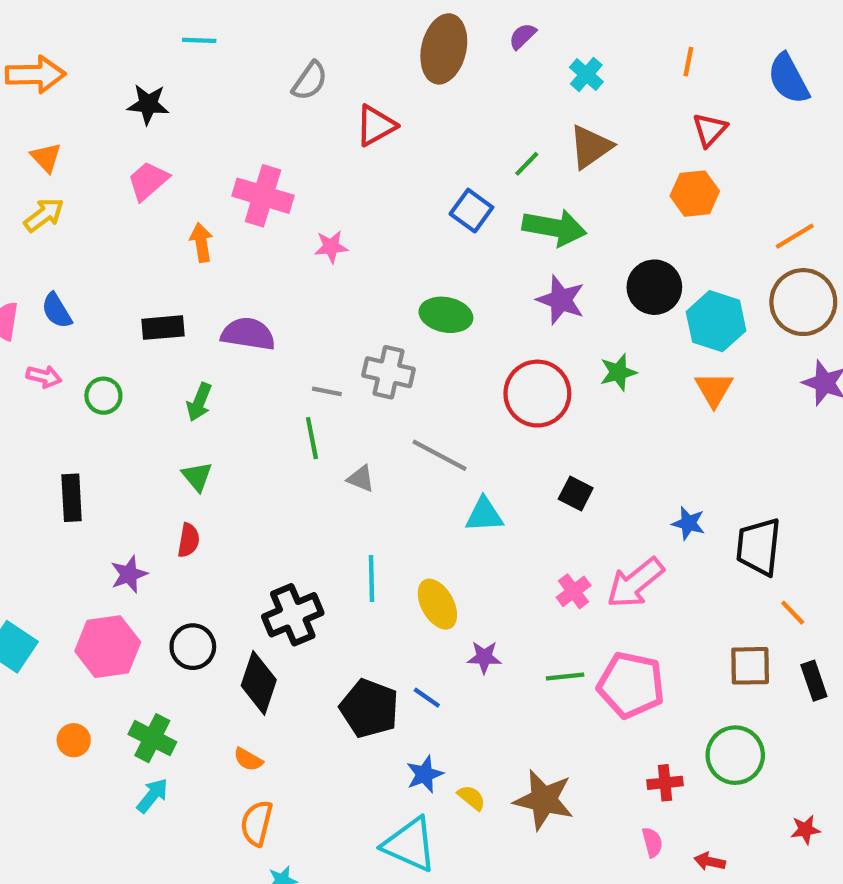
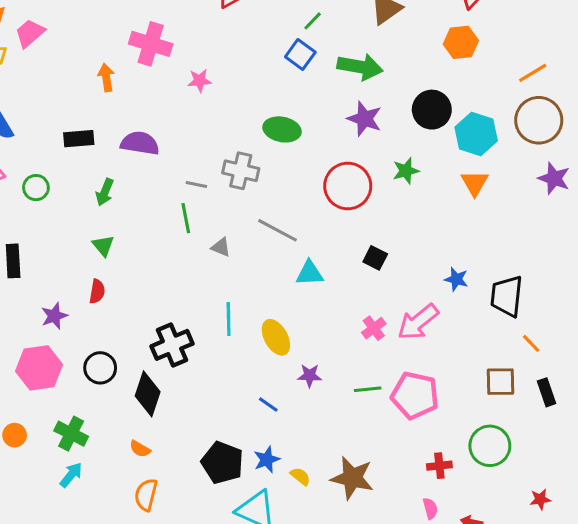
green line: (527, 164) -> (313, 21), moved
pink trapezoid: (148, 181) -> (30, 33), moved
black pentagon: (369, 708) -> (222, 463), moved

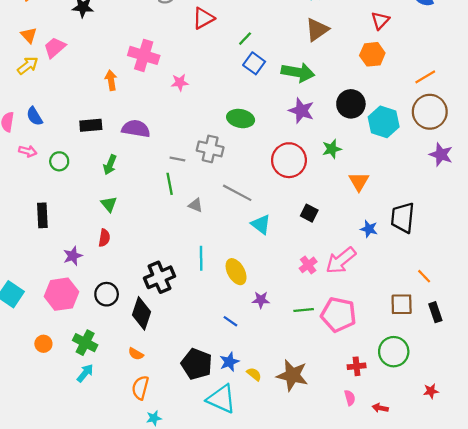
green line: (313, 21) -> (245, 39), moved
orange triangle: (475, 183) -> (359, 182), moved
cyan triangle: (310, 273) -> (261, 224), turned 40
black trapezoid: (507, 296) -> (403, 218), moved

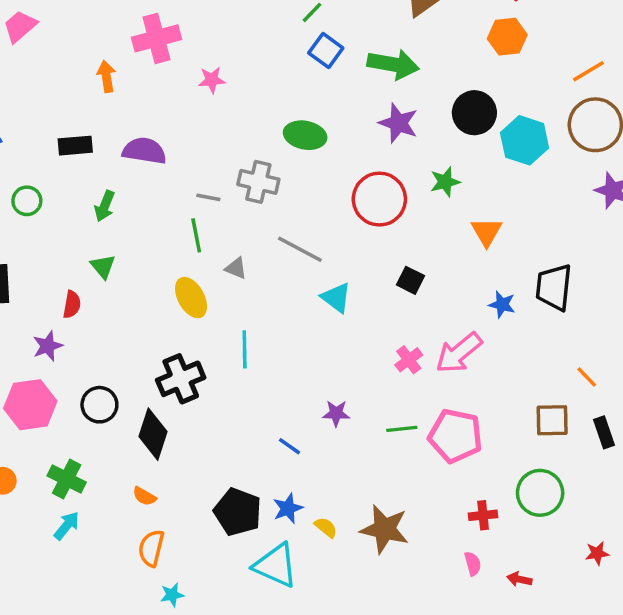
pink cross: (144, 55) -> (156, 38), turned -32
red semicircle: (104, 238) -> (72, 304), moved
yellow ellipse: (236, 272) -> (191, 298), moved

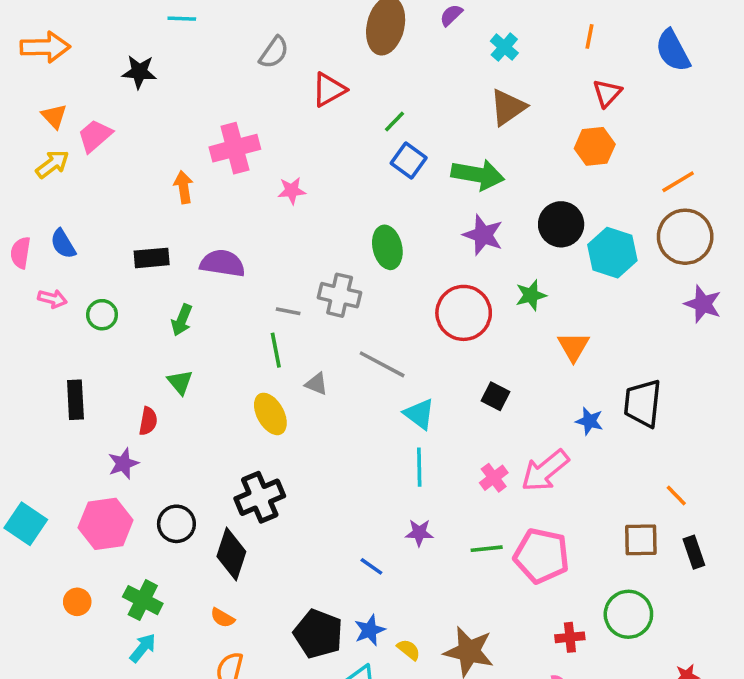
green ellipse: (305, 135) -> (387, 247), turned 66
cyan line: (245, 349) -> (419, 467), moved

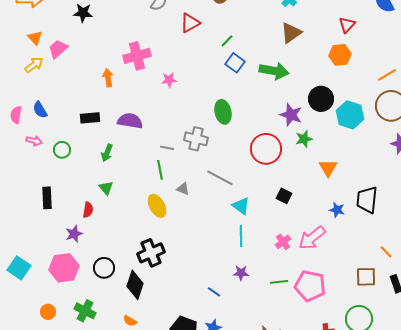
purple star: (483, 235) -> (291, 115), moved

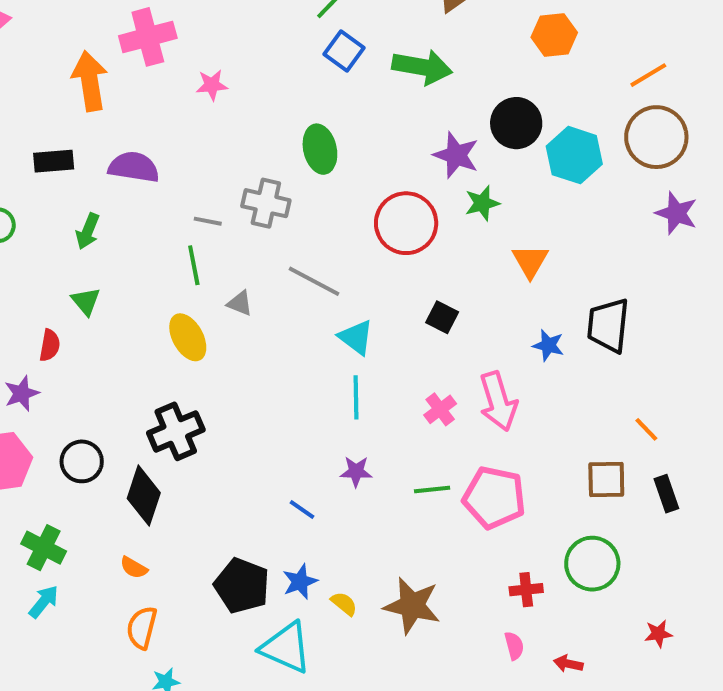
orange arrow: (108, 78) -> (90, 81), size x1.6
pink arrow: (312, 238) -> (498, 401), turned -68

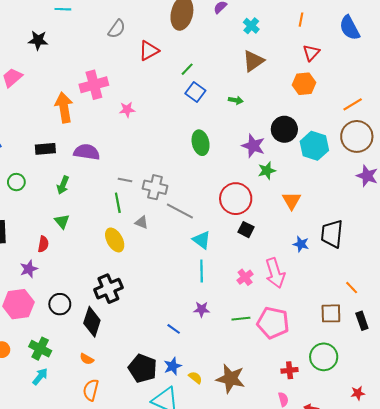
green arrow: (422, 67) -> (236, 100), size x0.5
green ellipse: (320, 149) -> (201, 143), moved
gray cross: (266, 203) -> (155, 187), moved
red circle: (406, 223) -> (236, 199), moved

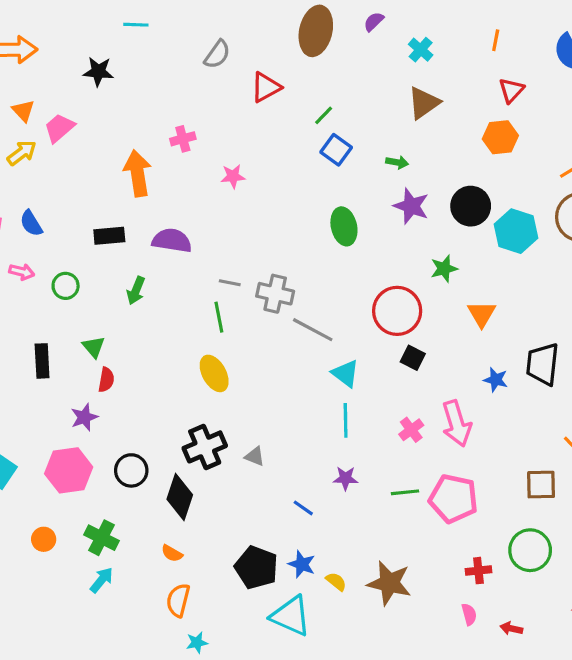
pink cross: (94, 85) -> (183, 139), size x0.6
purple star: (253, 146) -> (411, 206), moved
green triangle: (62, 221) -> (94, 347), moved
gray triangle: (142, 222) -> (255, 456), moved
blue star: (173, 366) -> (302, 564), turned -30

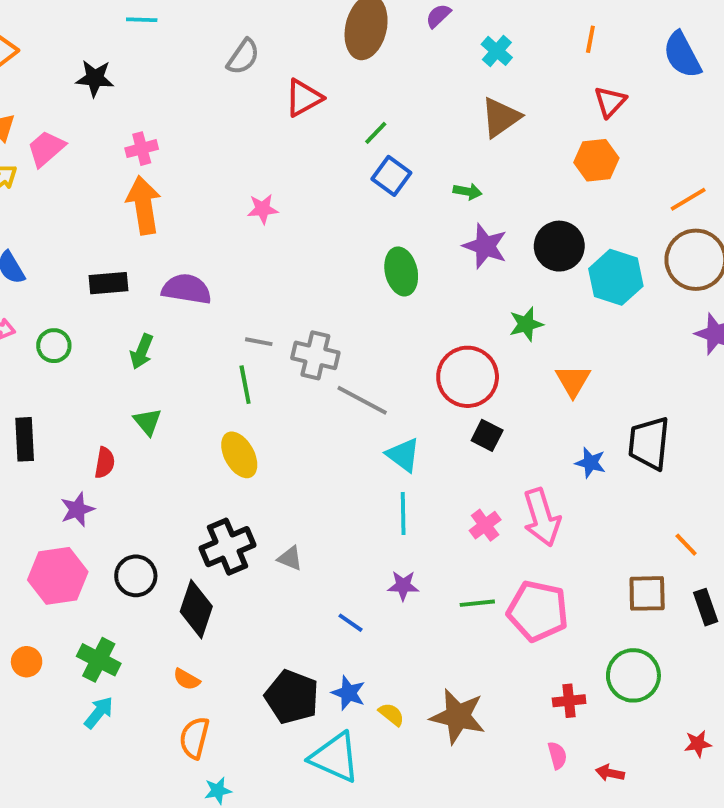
pink cross: (183, 139) -> (142, 149), moved
green triangle: (94, 347) -> (148, 422), moved

